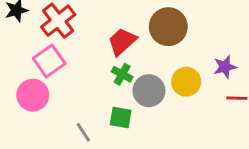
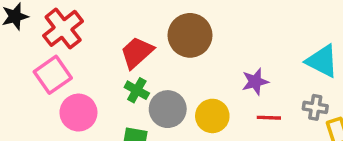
yellow circle: (186, 82) -> (212, 116), moved
pink circle: (33, 95) -> (78, 113), moved

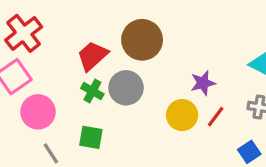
gray circle: (168, 109) -> (126, 88), moved
yellow circle: (212, 116) -> (182, 115), moved
red line: (269, 118) -> (216, 117), turned -55

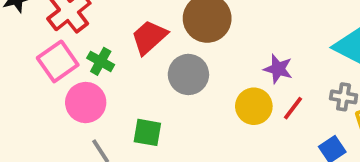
purple star: (203, 83) -> (278, 69), turned 30
green cross: (92, 91) -> (101, 61), moved

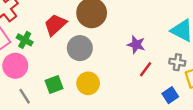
yellow circle: (254, 106) -> (88, 83), moved
green square: (147, 132) -> (54, 85), turned -30

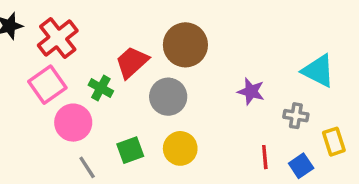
green cross: (25, 40) -> (101, 88), moved
gray cross: (177, 62) -> (296, 116), moved
red line: (146, 69) -> (265, 157), moved, turned -42

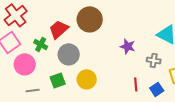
gray circle: (168, 97) -> (69, 54), moved
gray line: (87, 167) -> (33, 90), turned -64

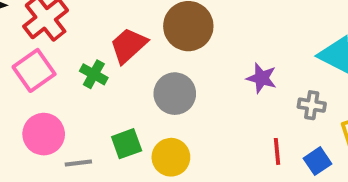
gray circle: (69, 54) -> (175, 94), moved
pink circle: (25, 64) -> (44, 134), moved
yellow circle: (87, 79) -> (171, 157), moved

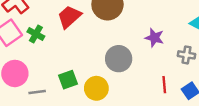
green cross: (94, 74) -> (36, 34), moved
gray circle: (175, 94) -> (119, 59), moved

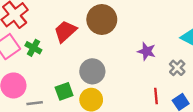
gray cross: (186, 55) -> (177, 68), turned 35
gray circle: (119, 59) -> (92, 71), moved

